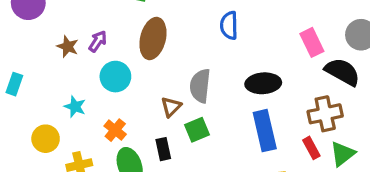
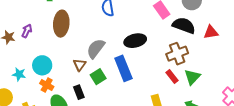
cyan circle: (115, 77) -> (42, 65), moved
gray semicircle: (200, 86) -> (96, 49), turned 40
blue rectangle: (265, 131) -> (123, 68), moved

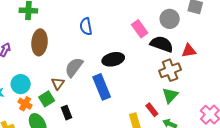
brown cross: (177, 54) -> (170, 70), moved
red rectangle: (172, 76) -> (152, 110), moved
green square: (98, 77) -> (47, 99), moved
black rectangle: (79, 92) -> (67, 113), moved

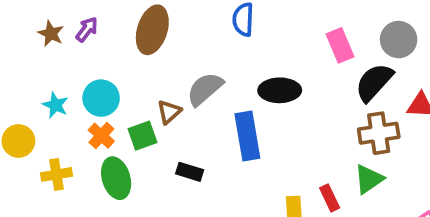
black semicircle: (162, 44) -> (374, 82), turned -80
black rectangle: (67, 113) -> (190, 172), moved, turned -64

